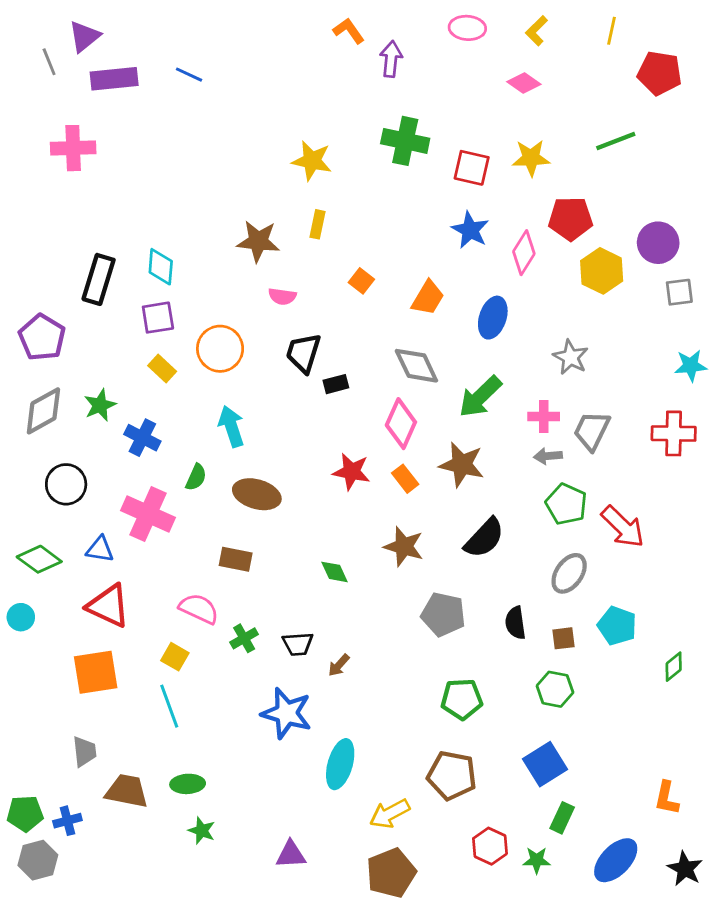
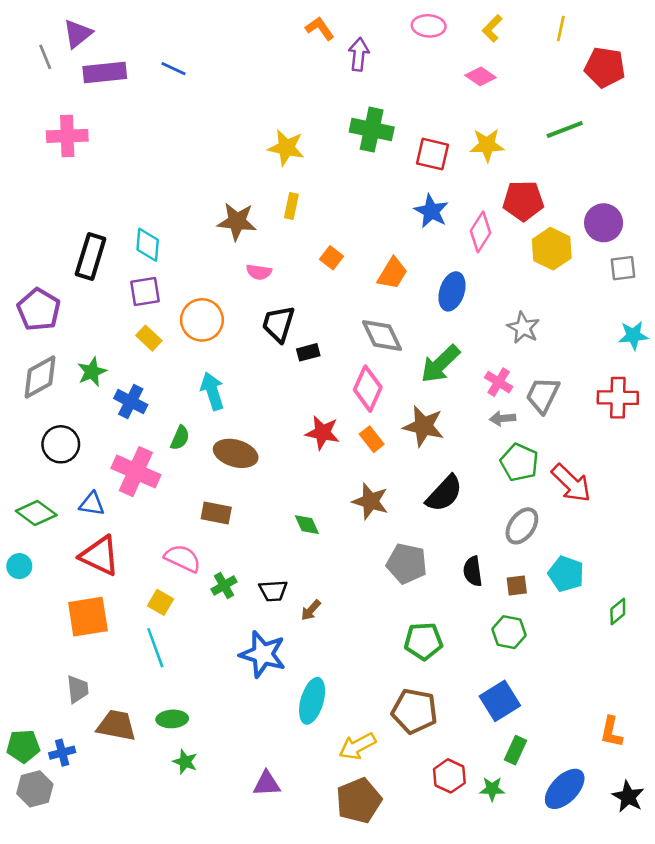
pink cross: (544, 417) -> (499, 382), turned 32

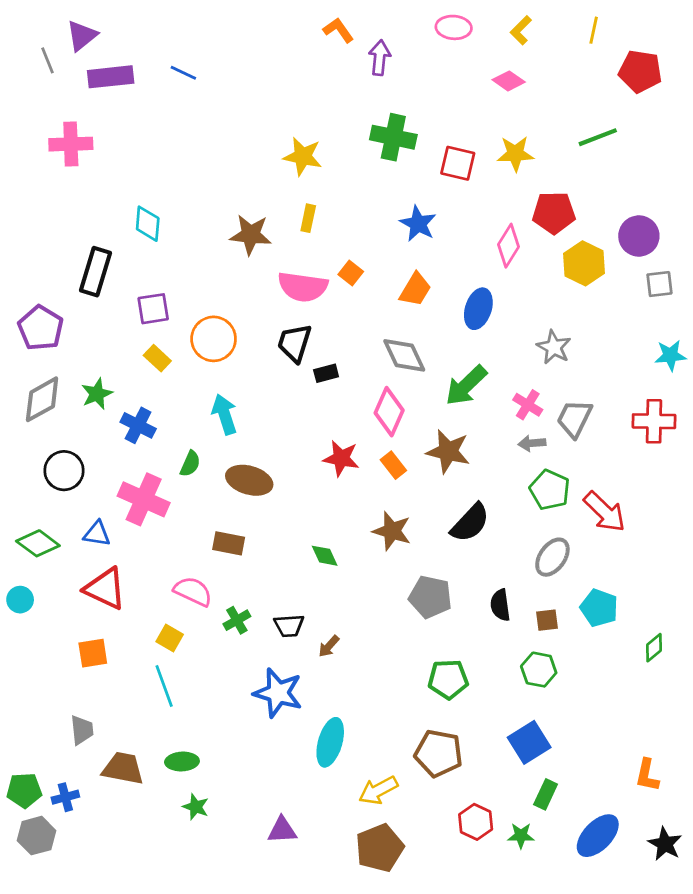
blue star: (431, 211) -> (418, 224), moved
cyan diamond: (148, 245) -> (148, 224), moved
pink semicircle: (259, 272) -> (303, 287), moved, size x1.8
orange square: (88, 617) -> (93, 653), size x0.7

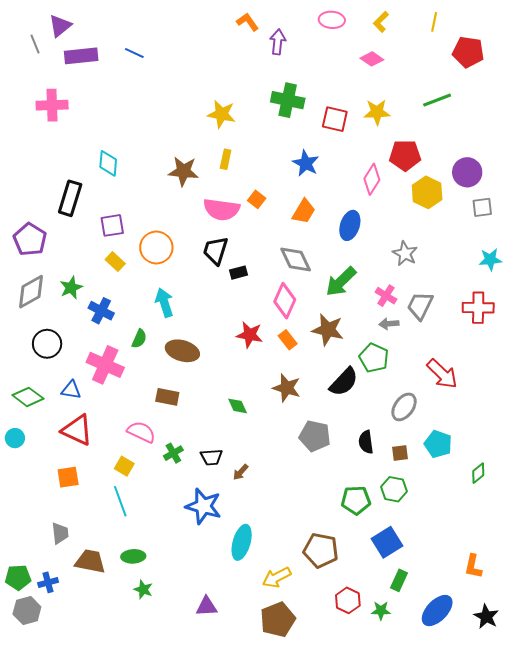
green pentagon: (550, 490) -> (374, 358), moved
green pentagon: (448, 679) -> (356, 500), moved

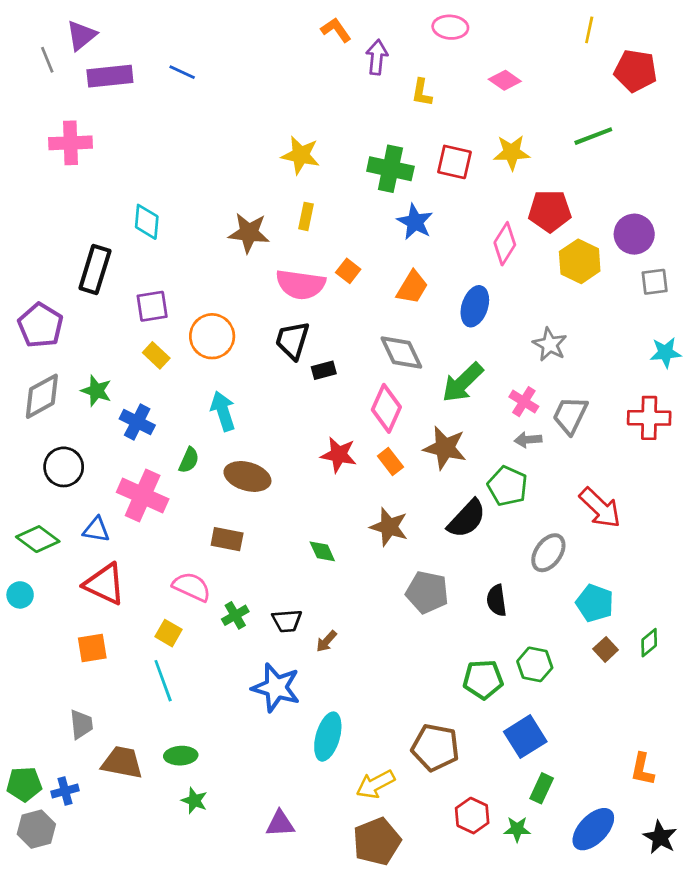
yellow L-shape: (381, 22) -> (422, 93), moved, turned -35
green cross: (288, 100) -> (390, 169), moved
green star: (71, 288) -> (96, 391), turned -30
brown square: (400, 453) -> (606, 649), moved, turned -36

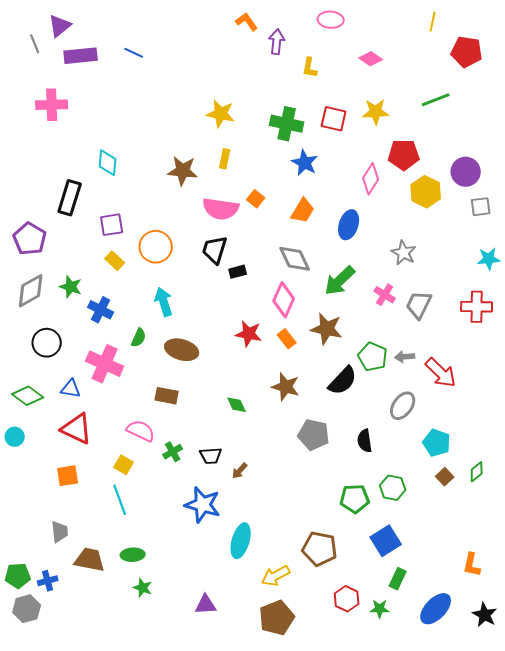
gray arrow: (528, 440) -> (405, 357), moved

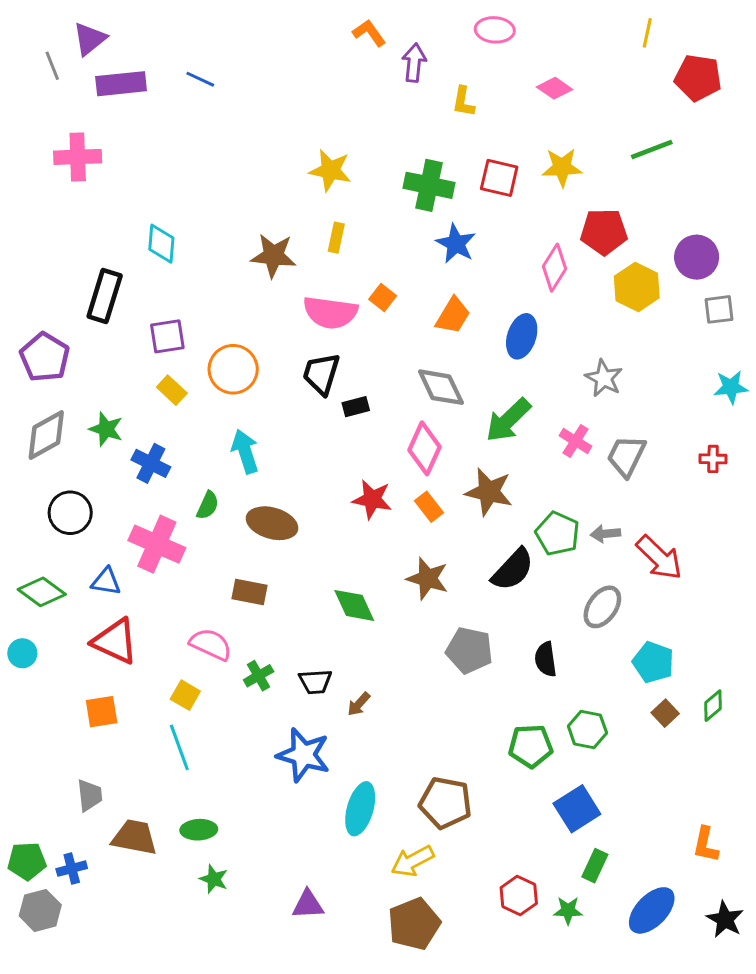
red cross: (477, 307) -> (713, 459), size x0.6
green diamond: (237, 405) -> (354, 605), size x1.4
brown pentagon: (320, 549) -> (445, 803), moved

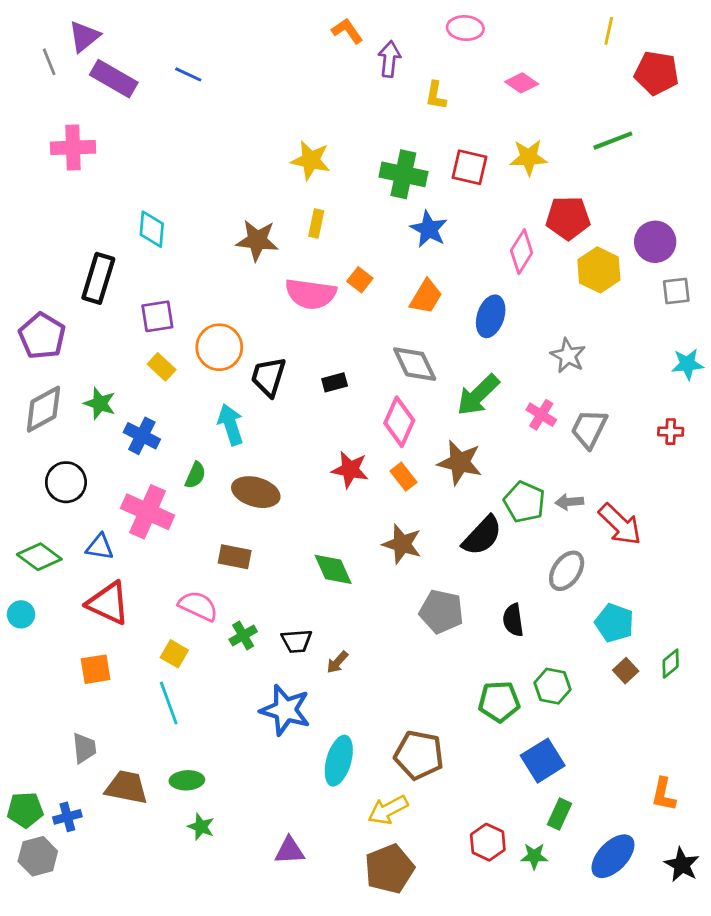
purple rectangle: (121, 84) -> (114, 79), turned 36
black trapezoid: (321, 374) -> (268, 377), moved

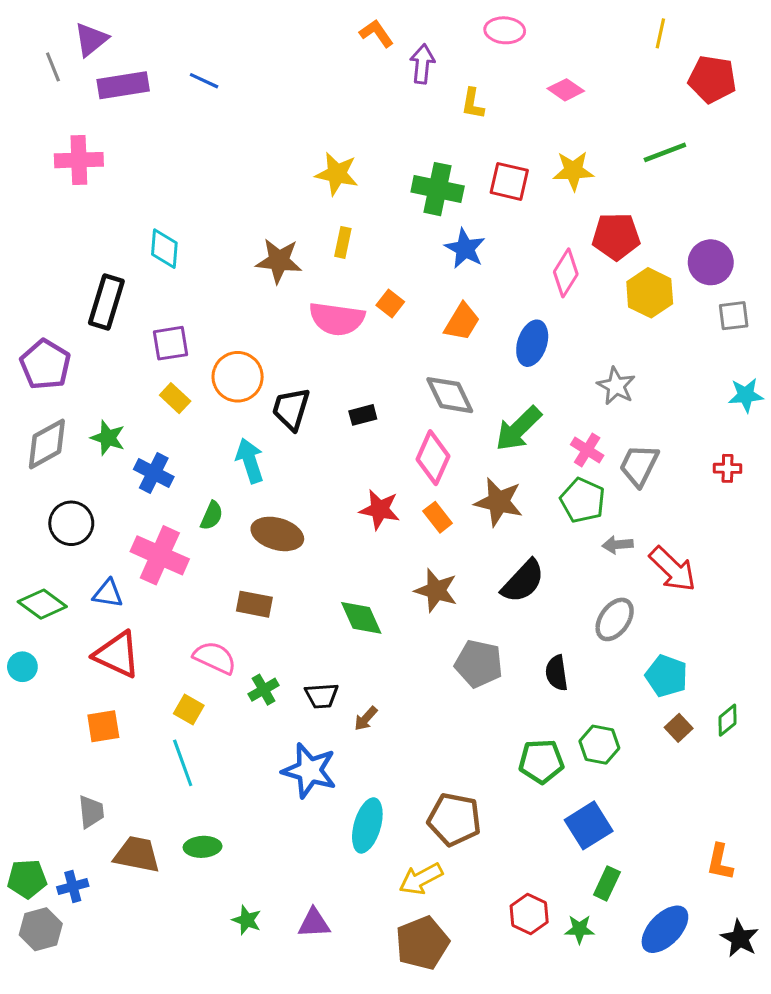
purple rectangle: (114, 79) -> (123, 85), turned -39
green pentagon: (524, 502) -> (583, 500), moved
green star: (201, 827) -> (247, 920), moved

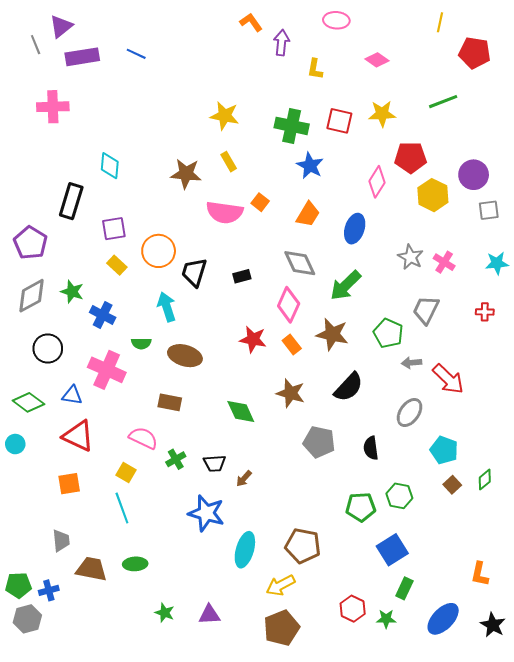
yellow rectangle: (343, 242) -> (229, 162), turned -42
pink cross: (587, 450) -> (444, 262), moved
green semicircle: (212, 516) -> (141, 343), turned 66

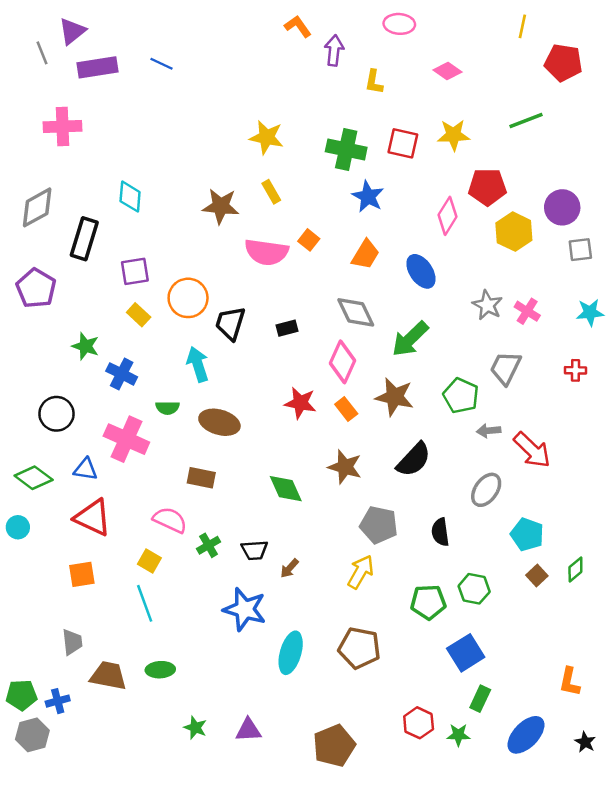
blue ellipse: (355, 229) -> (421, 271), turned -52
gray diamond: (32, 296) -> (37, 207), moved
yellow arrow: (280, 585) -> (361, 572), moved, turned 148
black star: (493, 625) -> (585, 742), size x0.7

